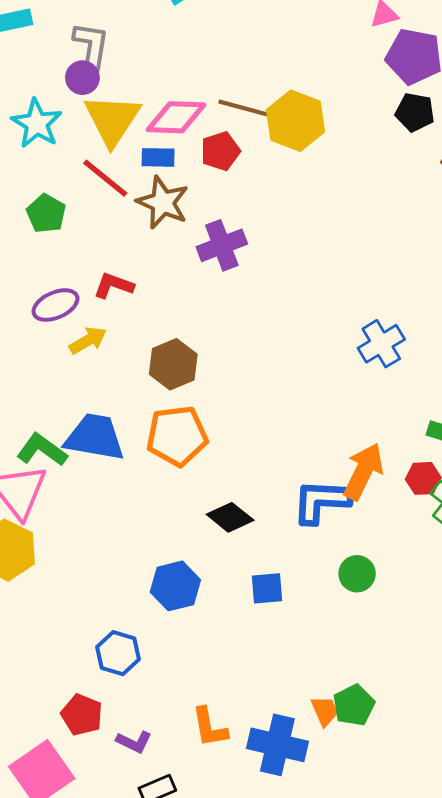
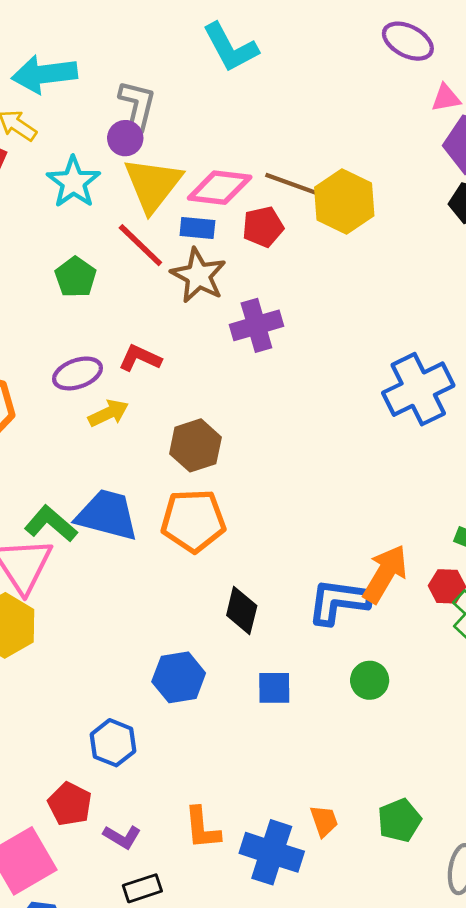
blue cross: (381, 344) -> (418, 389), moved, size x1.4
black diamond: (230, 517) -> (242, 610), turned 60
green pentagon: (354, 705) -> (399, 820), moved

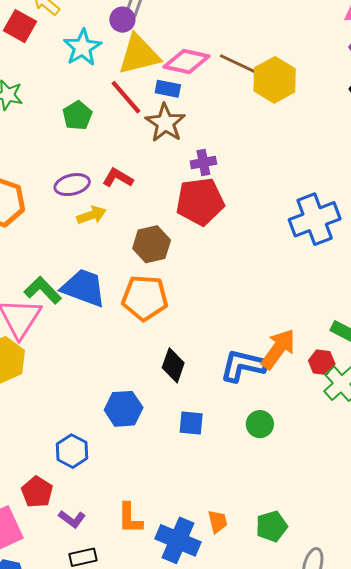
yellow triangle: (153, 185) -> (139, 55), turned 33
red pentagon: (263, 227) -> (200, 201), moved, size x1.6
purple cross: (256, 325) -> (203, 163), size x0.7

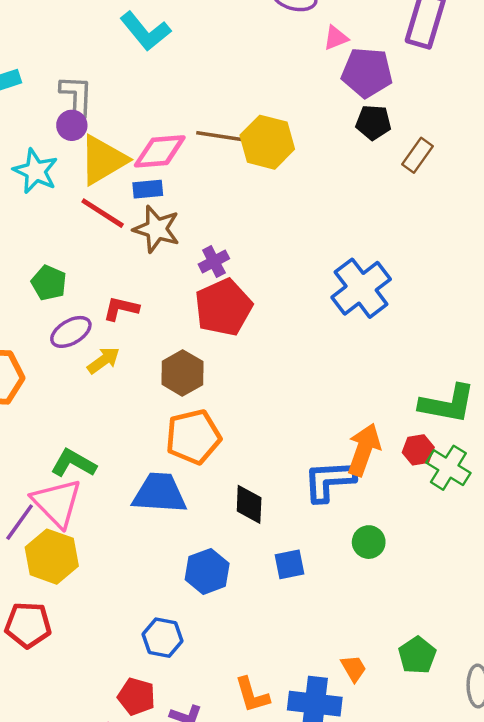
green pentagon: (77, 116) -> (49, 283), moved
blue trapezoid: (84, 288) -> (159, 493), moved

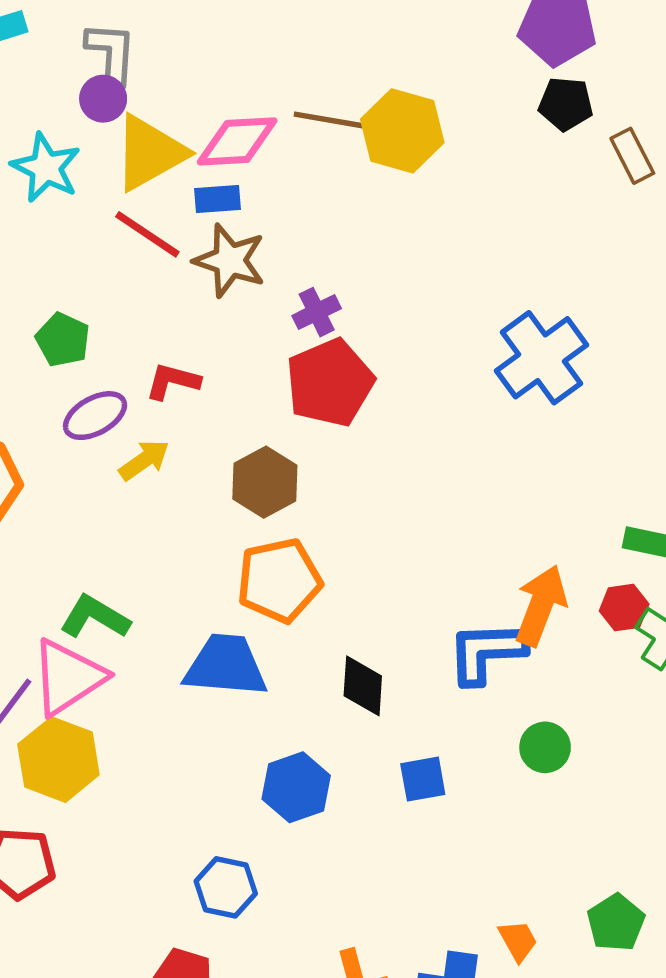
brown rectangle: (417, 155) -> (632, 156), turned -64
pink triangle: (57, 503) -> (68, 677), turned 40

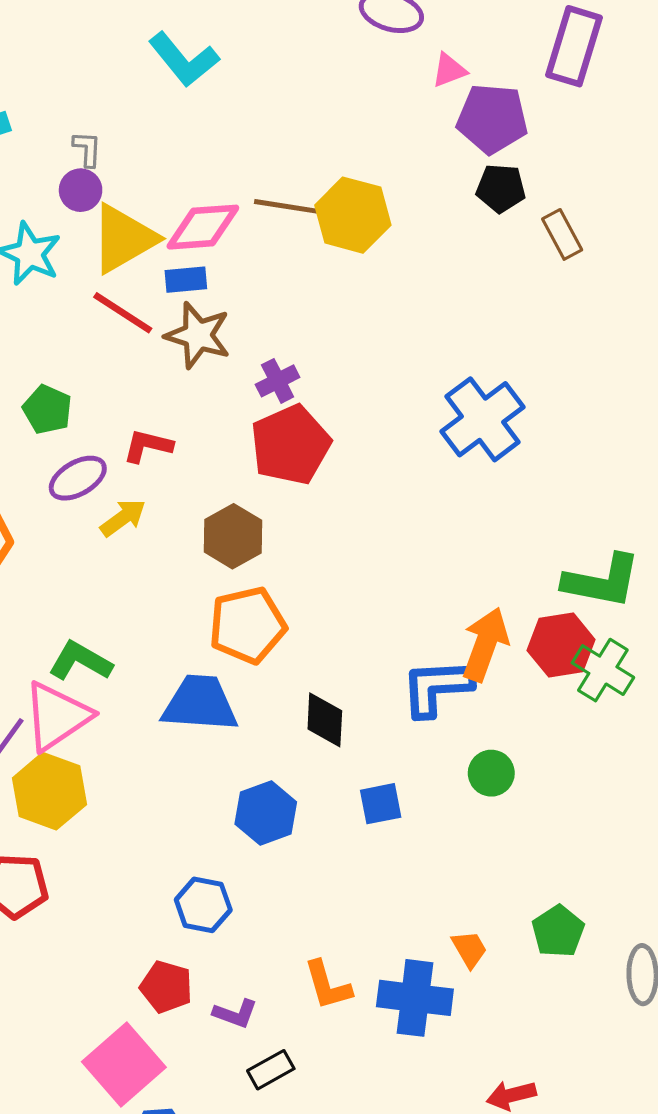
gray L-shape: (111, 53) -> (87, 149), size x0.6
red hexagon: (624, 608) -> (561, 645), size x1.5

